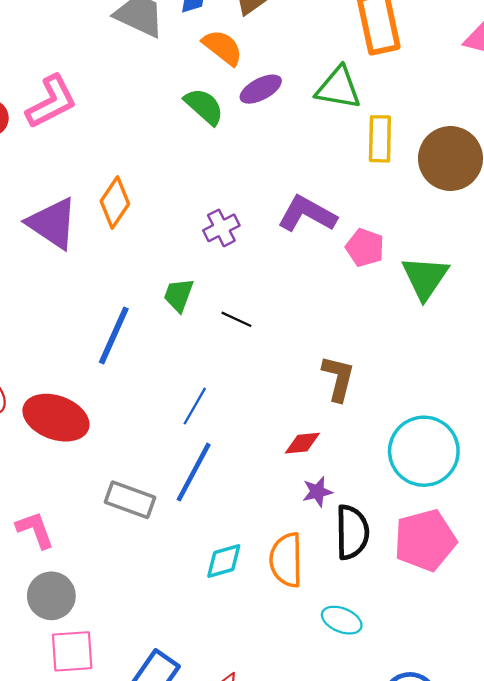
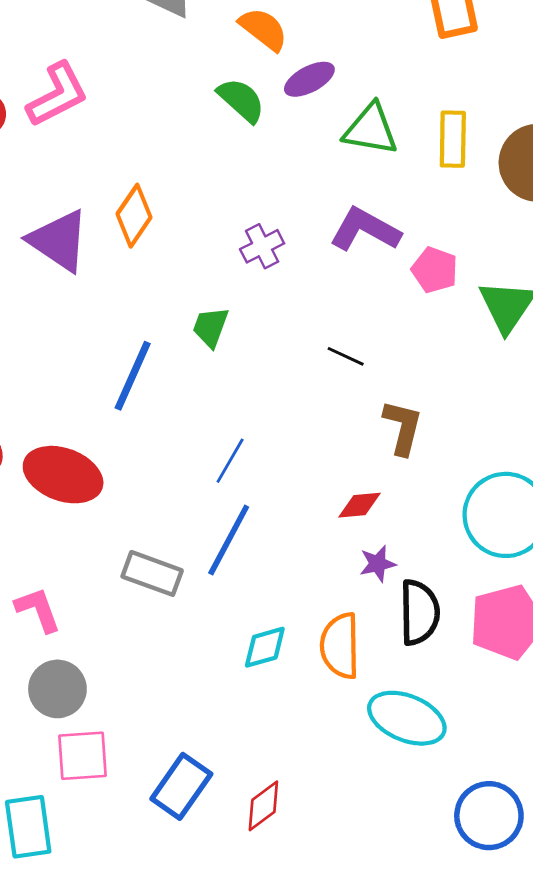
green triangle: (338, 88) -> (371, 129), moved
black line: (236, 319) -> (346, 356), moved
cyan ellipse: (342, 620) -> (407, 718), size x1.6

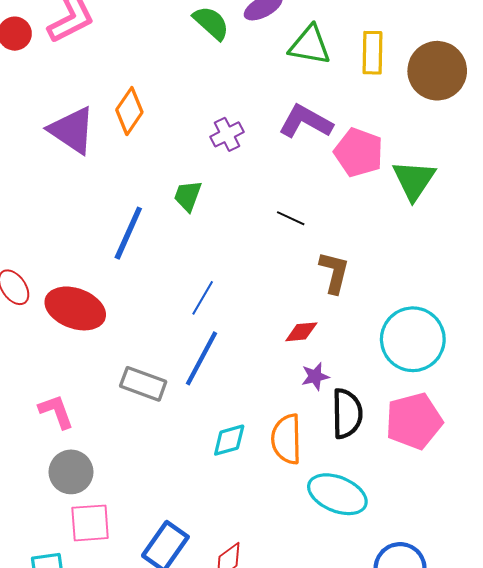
pink pentagon: (435, 270) -> (359, 152), size x1.4

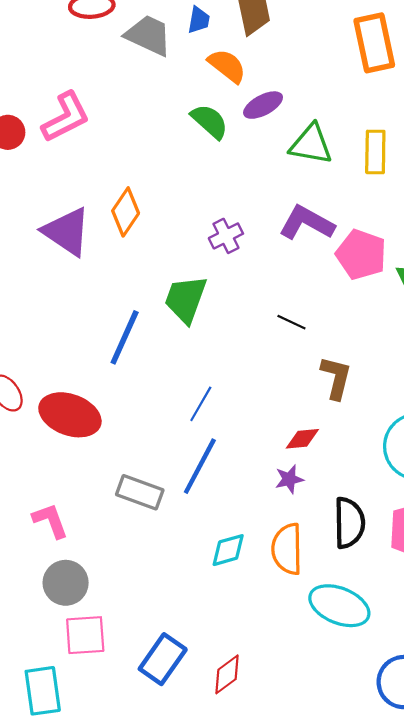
green trapezoid: (188, 196) -> (186, 299), size x1.5
purple star: (315, 376) -> (289, 479), moved

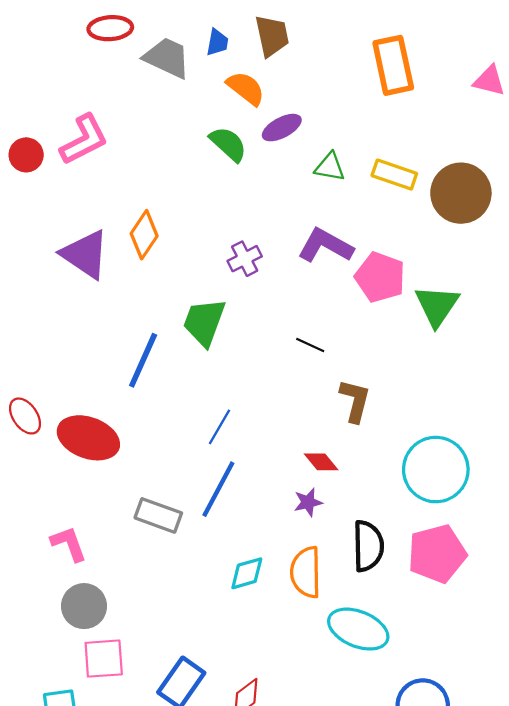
green triangle: (311, 144) -> (330, 167), size x0.7
yellow rectangle: (375, 152) -> (394, 175), turned -72
red diamond: (302, 439) -> (321, 462), turned 56

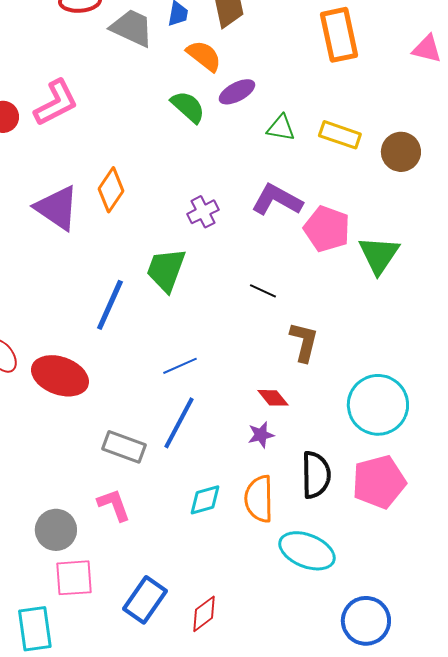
brown circle: (461, 193) -> (401, 152), size x0.7
blue line: (219, 427) -> (180, 366), turned 36
pink L-shape: (69, 544) -> (114, 505), moved

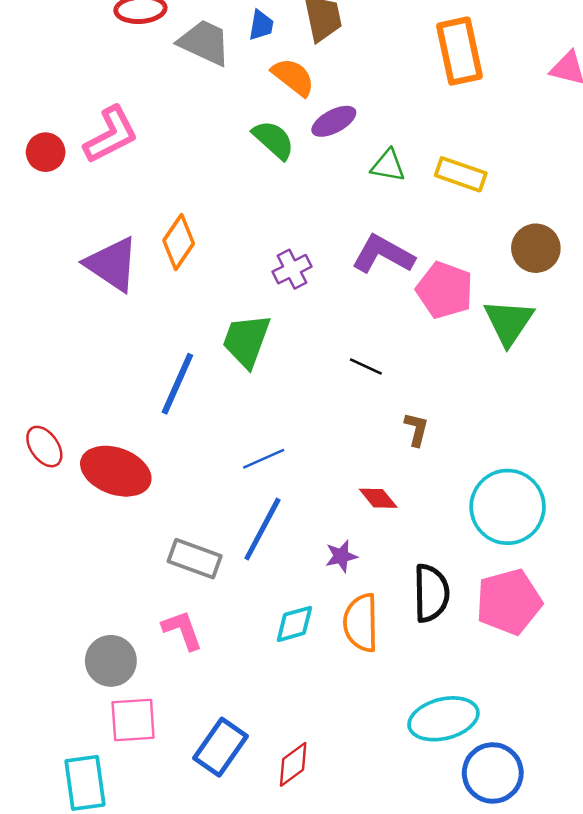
brown circle: (401, 152) -> (536, 248), moved
brown L-shape: (304, 342) -> (416, 429), size x0.7
purple star: (261, 435) -> (341, 556), moved
cyan ellipse: (307, 551) -> (443, 719), moved, turned -36

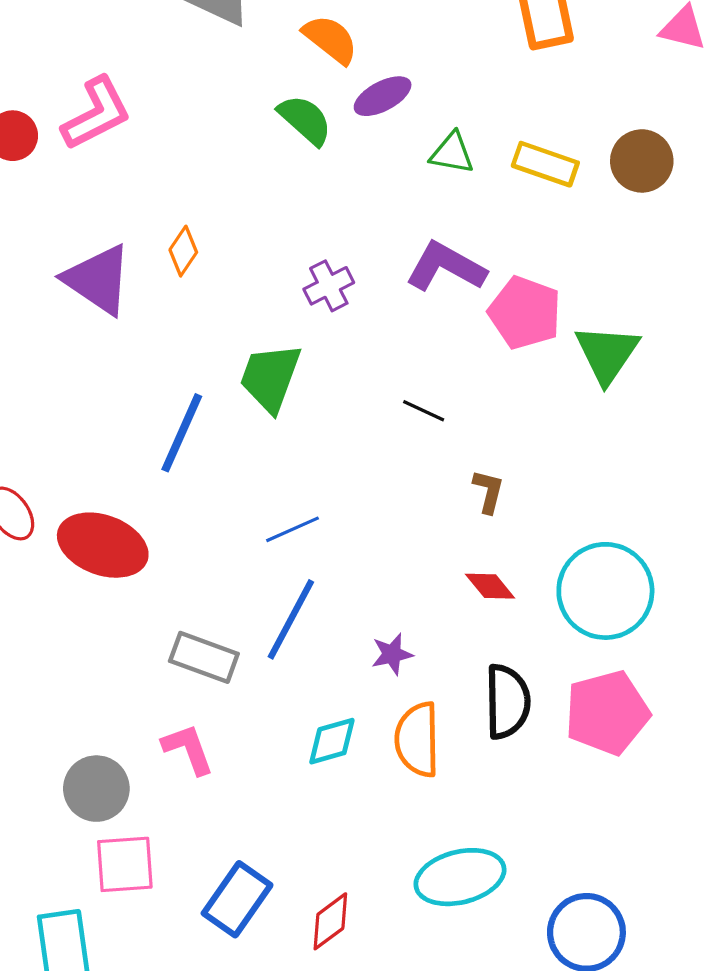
orange diamond: (179, 242) -> (183, 251), size x0.7
brown circle: (536, 248) -> (642, 161), moved
red diamond: (378, 498) -> (490, 586), moved
cyan ellipse: (443, 719) -> (460, 877), moved

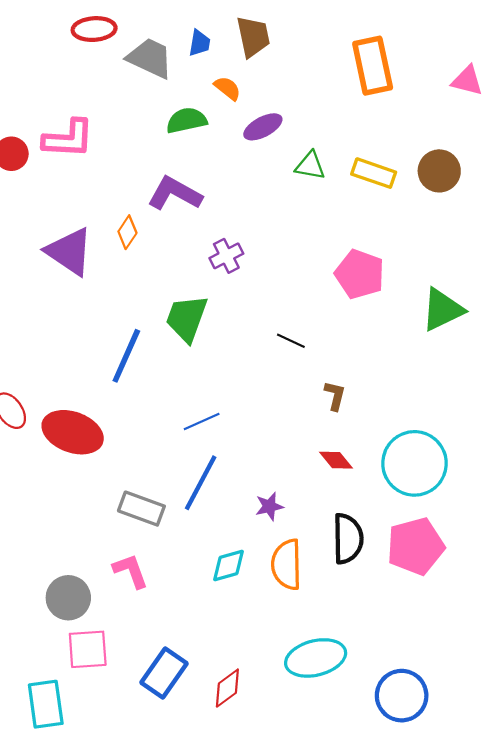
orange semicircle: (330, 39) -> (227, 88), size x0.7
pink L-shape: (96, 114) -> (68, 139), turned 30
green semicircle: (305, 120) -> (187, 120), moved, turned -54
purple L-shape: (446, 267) -> (175, 194), moved
green triangle: (607, 354) -> (442, 310), moved, turned 30

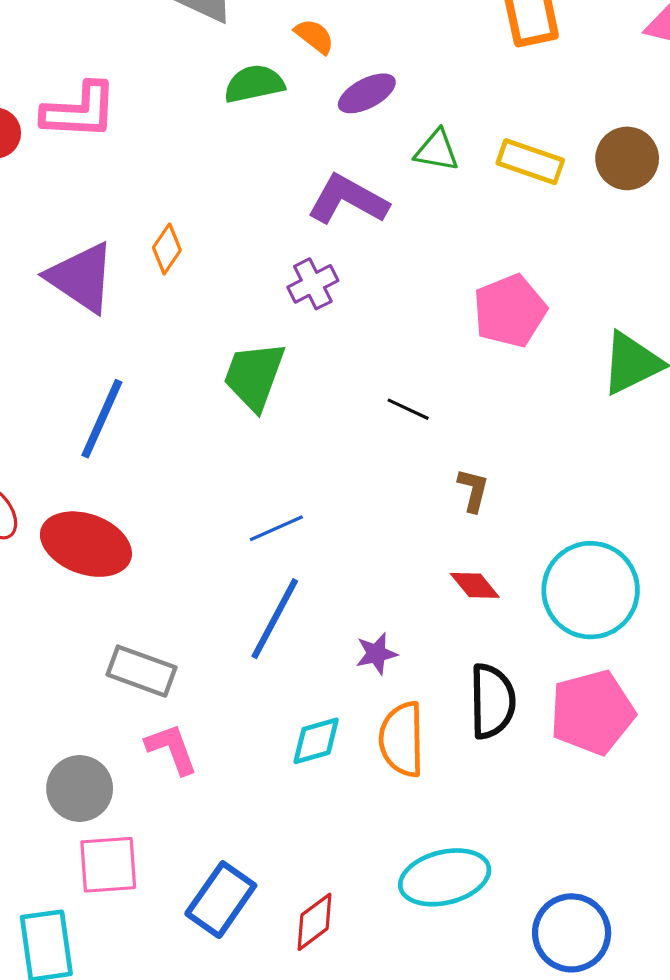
purple L-shape: (175, 194) -> (348, 200), moved
pink pentagon: (360, 274) -> (510, 311), turned 30
blue line: (126, 356) -> (102, 419), moved
gray rectangle: (141, 509) -> (141, 671), moved

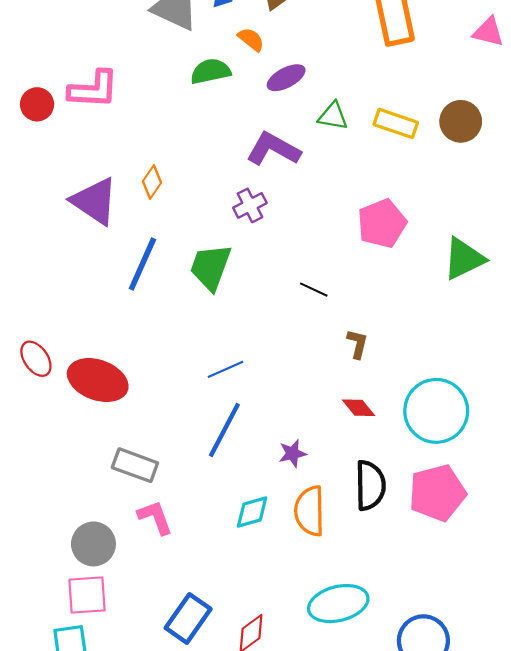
blue line: (102, 419) -> (142, 264), moved
pink square: (108, 865) -> (87, 595), moved

